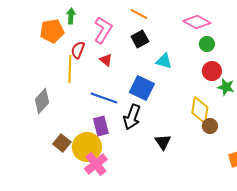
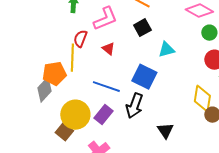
pink L-shape: (103, 30) -> (105, 19), turned 36
orange pentagon: (52, 31) -> (54, 74), moved
cyan triangle: (164, 61) -> (166, 50), turned -30
purple rectangle: (101, 126) -> (103, 115), turned 54
yellow circle: (87, 147) -> (75, 115), moved

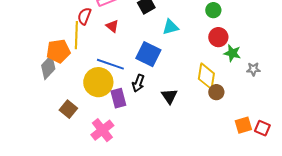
black arrow: (134, 106) -> (138, 83), size x0.7
yellow circle: (75, 115) -> (98, 82), moved
purple rectangle: (103, 115) -> (118, 98), moved, turned -54
black triangle: (165, 131) -> (169, 96), moved

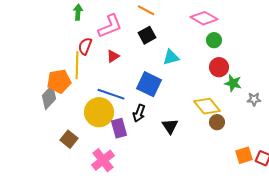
red triangle: (112, 26) -> (113, 56), turned 48
yellow diamond: (206, 76) -> (207, 106), turned -48

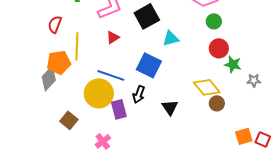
black square: (147, 35) -> (147, 16), size x1.4
red semicircle: (85, 46) -> (55, 24), moved
pink cross: (103, 160) -> (103, 141), size x0.7

